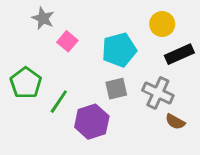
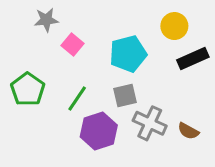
gray star: (43, 18) -> (46, 20), turned -30
gray cross: (158, 93) -> (150, 123), moved
green line: (59, 102) -> (77, 99), moved

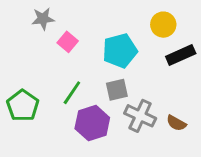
green pentagon: (28, 89) -> (23, 106), moved

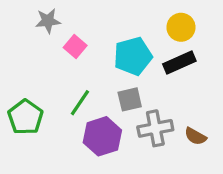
black rectangle: (181, 55) -> (179, 63), moved
gray cross: (140, 116) -> (155, 128), turned -36

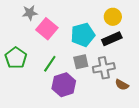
pink square: (75, 47) -> (47, 29), size x1.5
green pentagon: (25, 117) -> (16, 58), moved
gray cross: (155, 128) -> (104, 68), moved

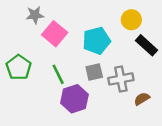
black rectangle: (112, 39) -> (146, 45), moved, turned 66
green line: (50, 64) -> (58, 74), turned -60
brown semicircle: (122, 85) -> (142, 99), turned 120

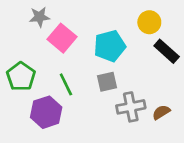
gray cross: (121, 79) -> (131, 107), moved
purple hexagon: (74, 99) -> (46, 112), moved

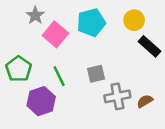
gray star: (39, 17) -> (35, 15), turned -30
cyan pentagon: (110, 46) -> (91, 23), moved

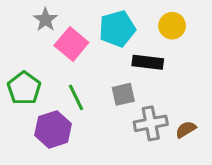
black rectangle: (150, 46) -> (148, 62), moved, turned -35

